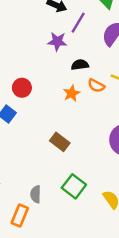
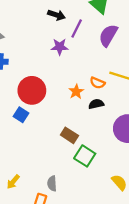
black semicircle: (80, 65) -> (96, 104), moved
red circle: (22, 88) -> (32, 90), size x1.6
green square: (74, 186) -> (85, 156), moved

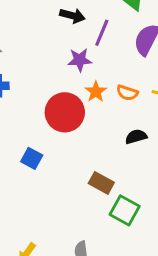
orange semicircle: (97, 83) -> (127, 93), moved
red circle: (32, 90) -> (65, 112), moved
orange star: (76, 92) -> (96, 92), moved

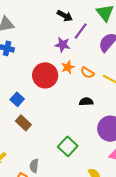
brown rectangle: (101, 183) -> (23, 123), moved

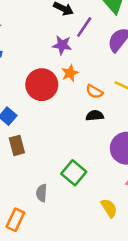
orange semicircle: (87, 73) -> (94, 92), moved
brown rectangle: (23, 123) -> (17, 145), turned 35
gray semicircle: (34, 166) -> (42, 193), moved

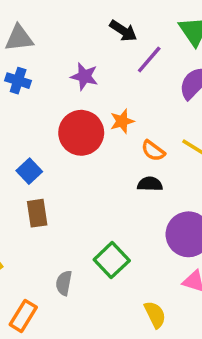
purple star: (62, 45) -> (84, 76), moved

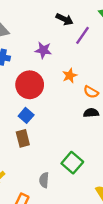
red circle: (81, 133) -> (30, 85), moved
blue square: (29, 171) -> (26, 115), moved

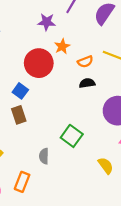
purple star: (43, 50) -> (47, 22), moved
red circle: (30, 85) -> (39, 63), moved
orange semicircle: (91, 92) -> (85, 62), turned -48

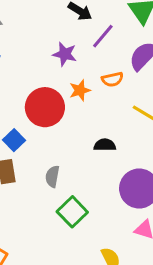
orange semicircle: (85, 62) -> (112, 79), moved
gray semicircle: (44, 156) -> (52, 176), moved

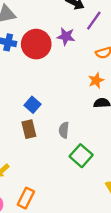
orange star: (80, 90) -> (96, 80), moved
red circle: (45, 107) -> (36, 44), moved

